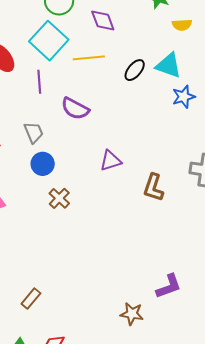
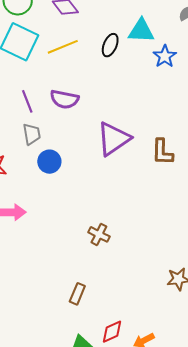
purple line: (39, 82) -> (27, 101), moved
gray trapezoid: (34, 132) -> (32, 134), turned 30
purple triangle: (111, 161) -> (114, 139), size x1.6
brown cross: (59, 198) -> (99, 234), moved

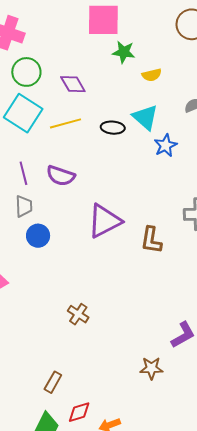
cyan triangle: (141, 31) -> (145, 117), turned 32
black ellipse: (110, 45) -> (113, 128), turned 65
brown rectangle: (77, 294) -> (53, 382), moved

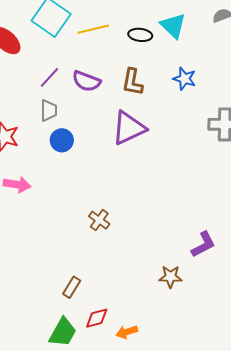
blue star: (165, 145) -> (184, 79), moved, turned -30
purple line: (23, 173) -> (49, 77), turned 55
brown L-shape: (151, 240) -> (132, 82), moved

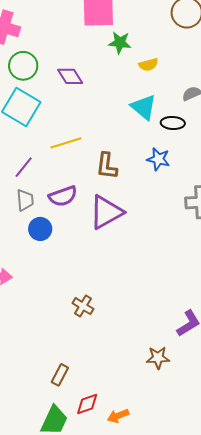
yellow line: (93, 29) -> (66, 143), moved
black ellipse: (140, 35) -> (173, 123), moved
purple semicircle: (86, 81) -> (63, 196), moved, turned -36

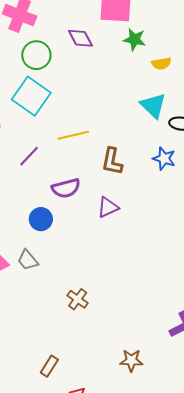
purple diamond: (70, 76) -> (80, 38), moved
gray trapezoid: (25, 200) -> (28, 260), moved, turned 140
purple triangle: (106, 212) -> (108, 207), size x0.6
brown star: (158, 358) -> (131, 360), moved

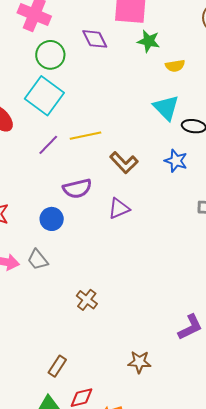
purple line: (29, 156) -> (48, 145), moved
brown L-shape: (112, 161) -> (124, 163), turned -56

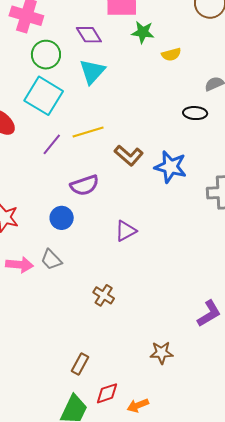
cyan triangle: (166, 108) -> (92, 72), moved, turned 32
blue star: (176, 161) -> (170, 167), moved, size x1.4
purple triangle: (119, 208) -> (126, 231), moved

